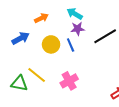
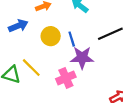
purple star: (78, 29) -> (82, 58), moved, size x1.5

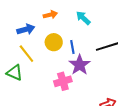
purple star: (82, 58) -> (80, 65), turned 30
yellow line: (31, 68) -> (26, 54), moved

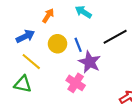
orange arrow: (50, 15) -> (48, 16), turned -32
pink cross: (63, 81) -> (76, 83), turned -30

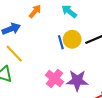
yellow circle: (57, 44) -> (72, 39), moved
purple star: (90, 62) -> (77, 81), moved, turned -30

